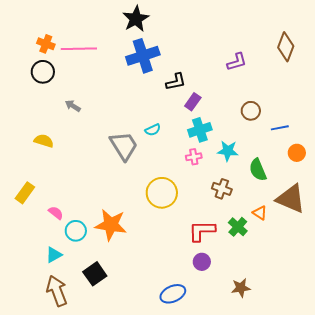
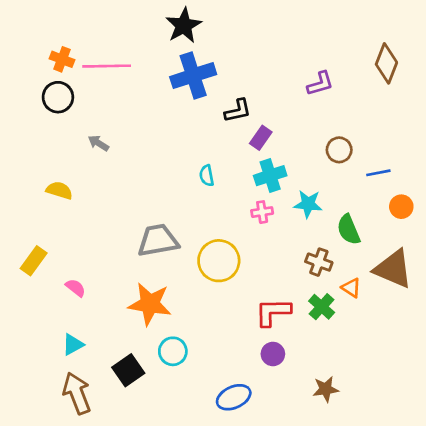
cyan semicircle: (153, 130) -> (207, 176), turned 105
gray trapezoid: (124, 146) -> (158, 240), moved, turned -68
brown cross: (222, 189) -> (319, 262), moved
cyan circle: (76, 231) -> (173, 351), moved

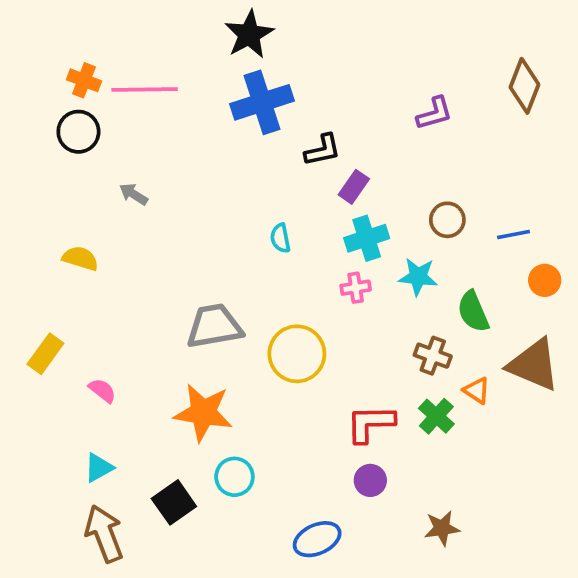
brown circle: (339, 150) -> (447, 220), moved

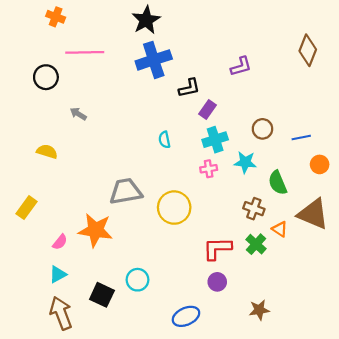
orange cross: (84, 80) -> (56, 17), moved
purple L-shape: (435, 113) -> (241, 66), moved
pink semicircle: (102, 390) -> (60, 242), moved, turned 91
orange star: (203, 413) -> (95, 230), moved
black square: (174, 502) -> (102, 295), turned -30

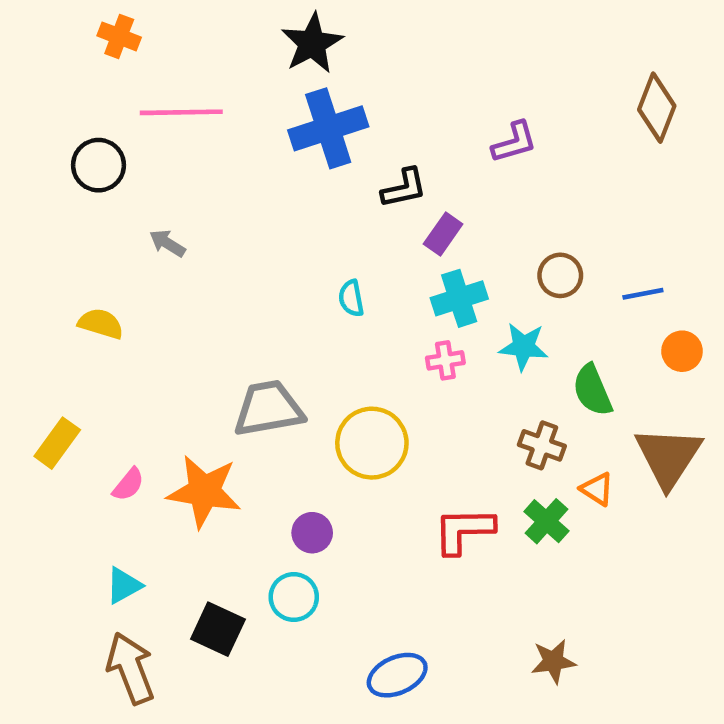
brown triangle: (313, 214) -> (668, 457), turned 40
pink semicircle: (60, 242) -> (128, 484), moved
purple circle: (217, 282) -> (312, 533), moved

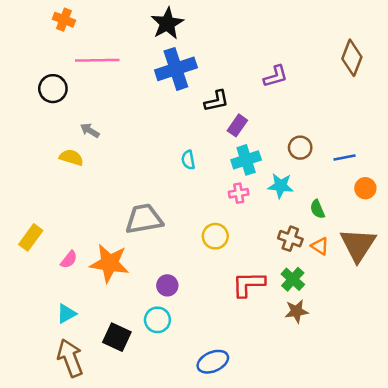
yellow semicircle: (101, 324) -> (71, 157), moved
green semicircle: (592, 390) -> (317, 209), size x0.7
yellow circle: (372, 443) -> (215, 236), moved, size x0.7
orange triangle: (597, 489) -> (320, 246), moved
brown star: (553, 661) -> (296, 311), moved

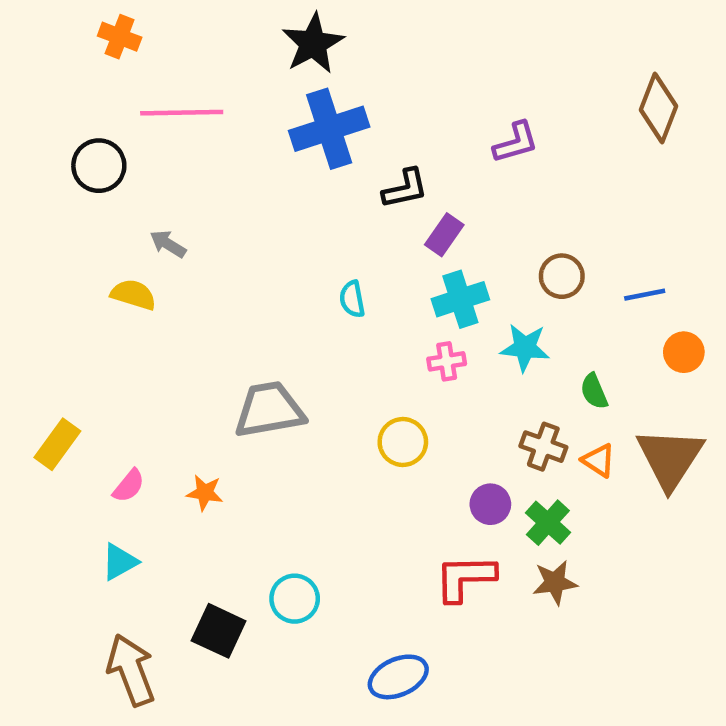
orange star: (109, 263) -> (205, 493), size x0.5
red L-shape: (248, 284) -> (465, 578), moved
purple circle: (167, 285) -> (490, 504), moved
cyan triangle: (66, 314) -> (120, 562), moved

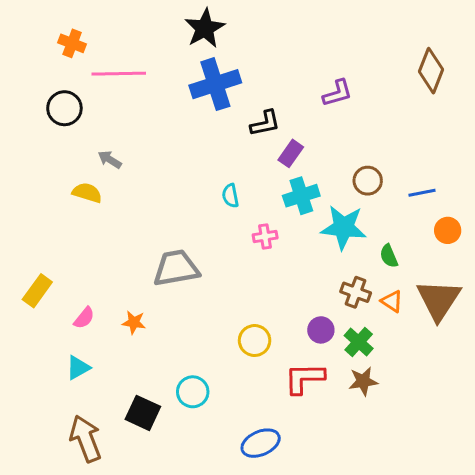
orange cross: (120, 37) -> (72, 43), moved
cyan star: (525, 348) -> (344, 227), size x1.4
pink cross: (447, 361) -> (265, 236), moved
yellow circle: (403, 442) -> (255, 341), moved

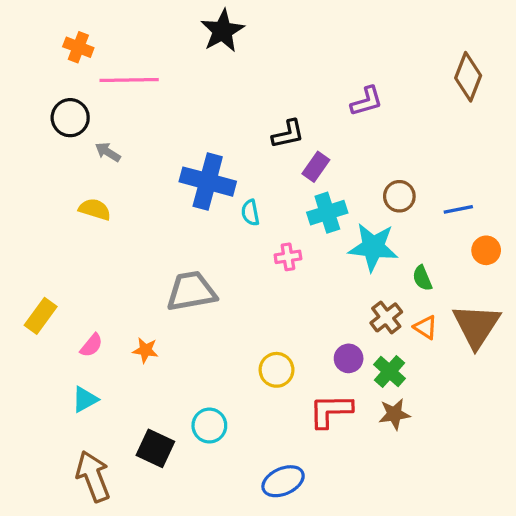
blue cross: (215, 84) -> (208, 182), moved, turned 33
gray arrow: (110, 160) -> (108, 152), moved
brown cross: (356, 292) -> (386, 317), turned 32

